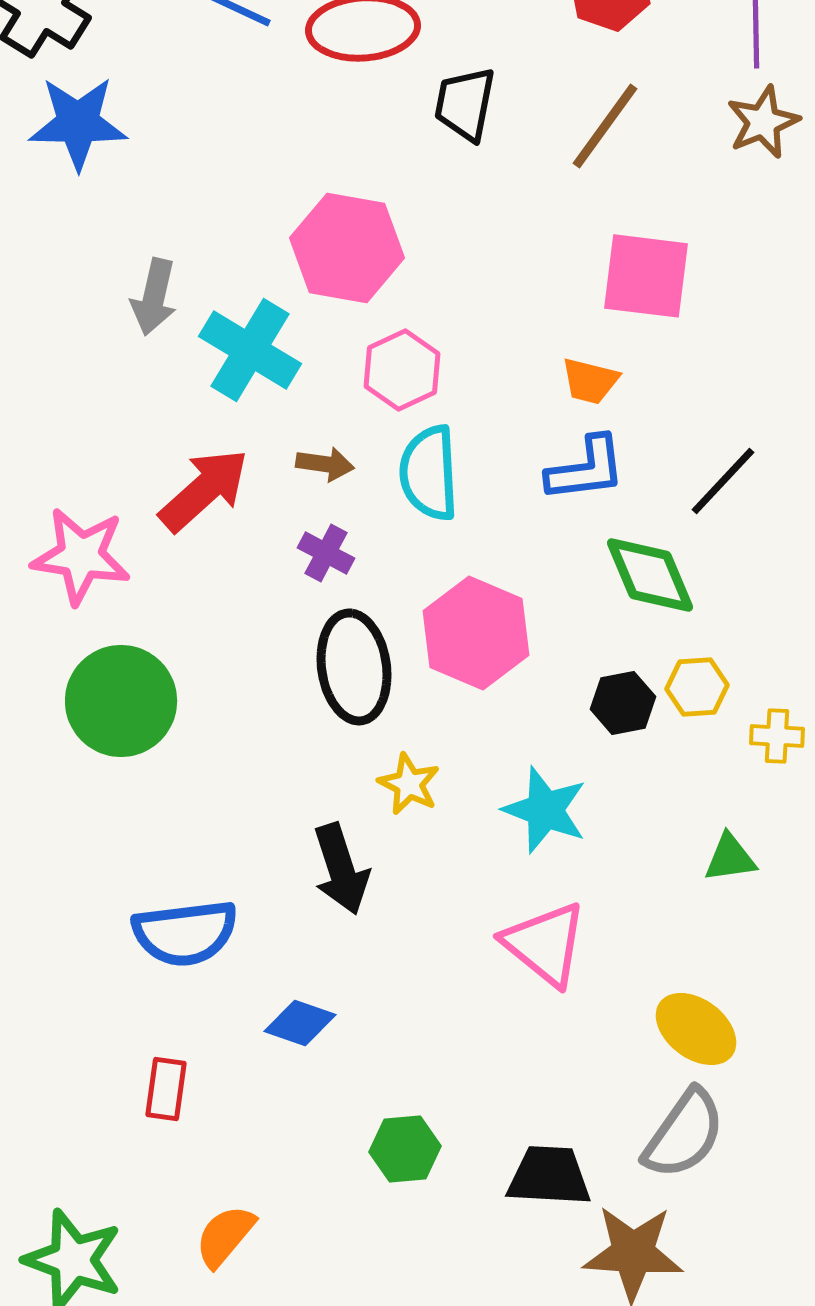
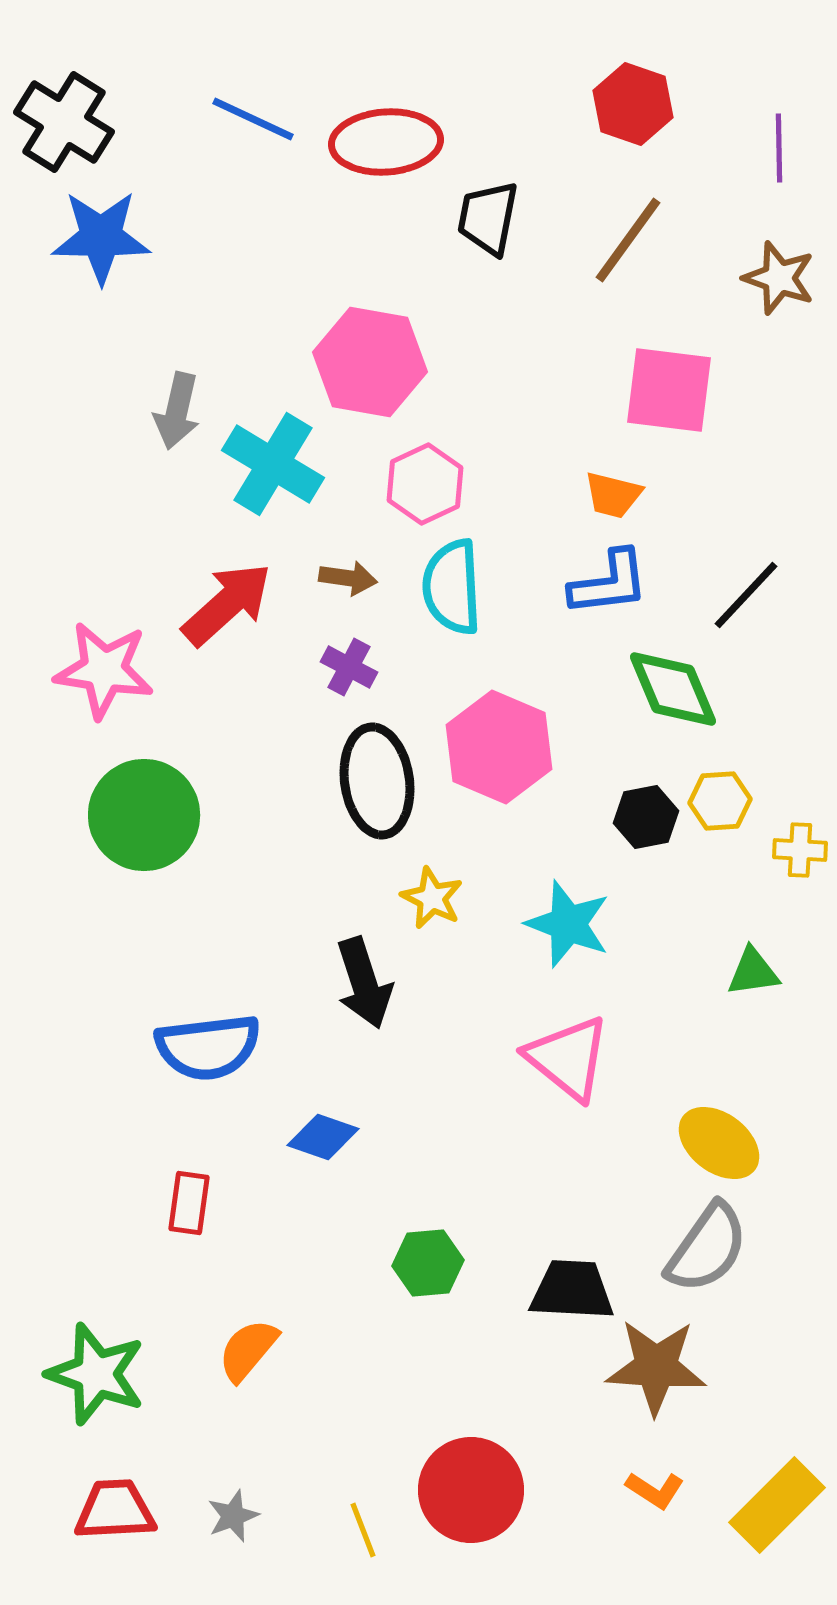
brown star: (763, 122) -> (779, 278), moved, turned -30

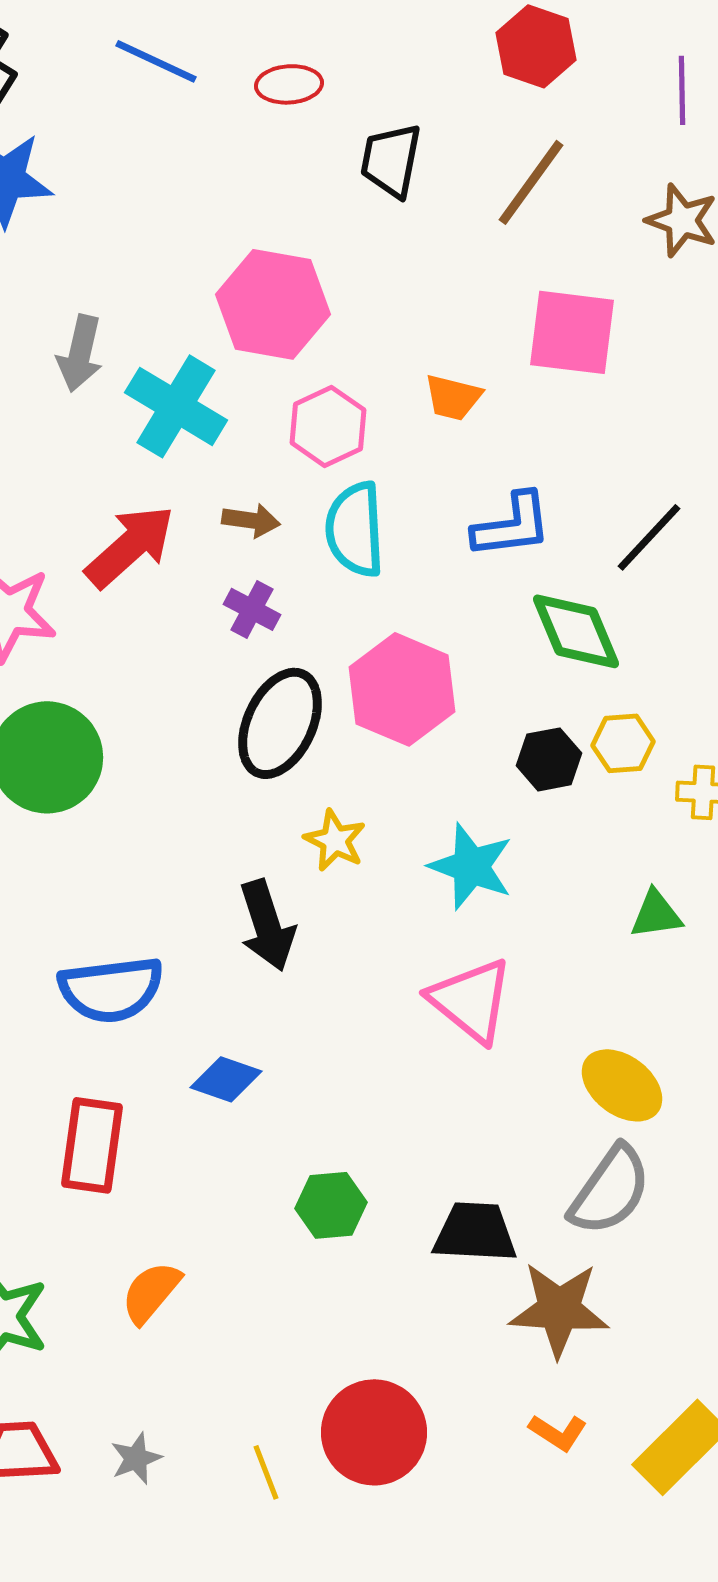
red ellipse: (386, 142) -> (289, 84), size x0.6
orange trapezoid: (613, 495) -> (453, 397), moved
black ellipse: (377, 781) -> (280, 723), turned 33
red rectangle: (189, 1203) -> (92, 1145), size x1.5

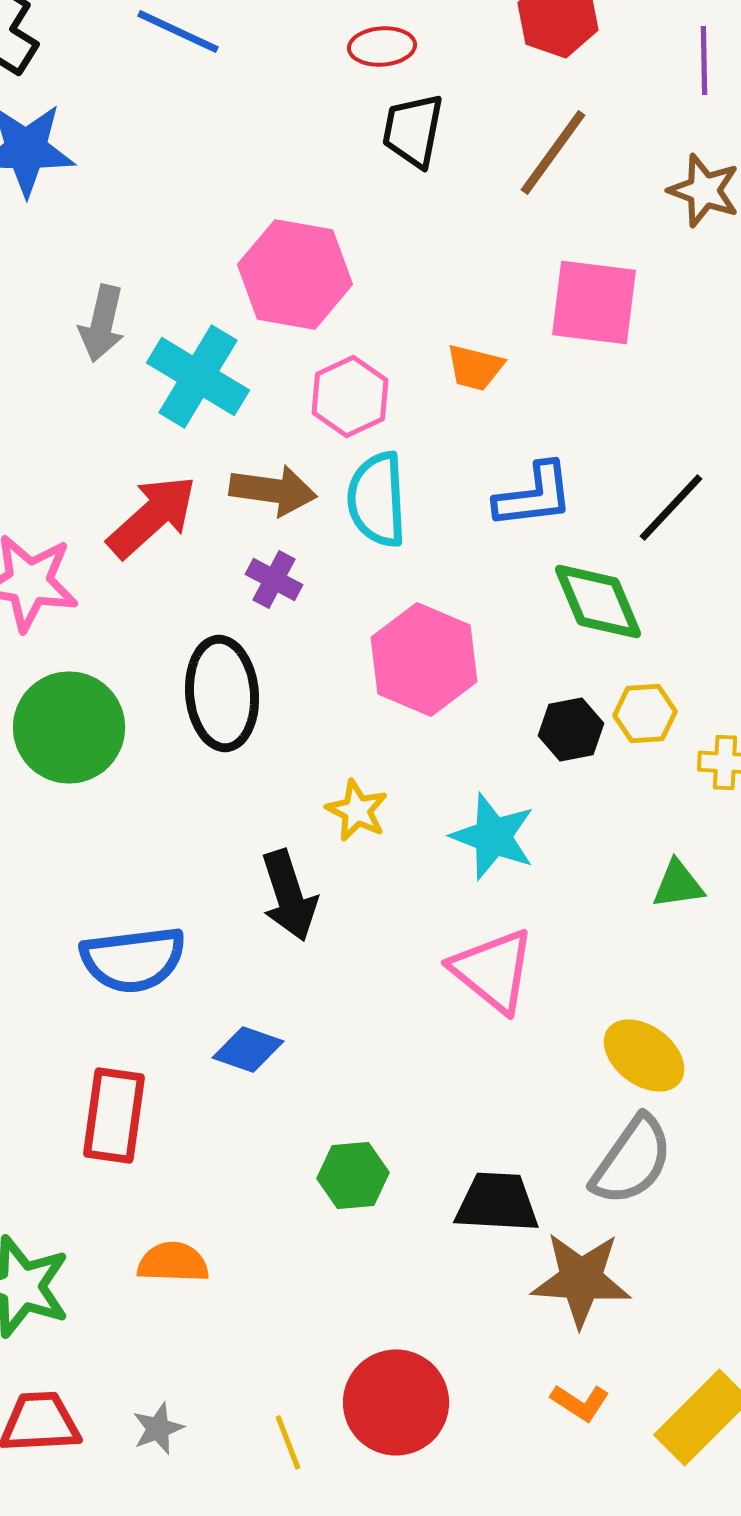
red ellipse: (289, 84) -> (382, 46), moved
brown arrow: (251, 520) -> (273, 490), size x1.5
black ellipse: (280, 723) -> (222, 693), moved, turned -30
orange semicircle: (151, 1292) -> (173, 1262), turned 52

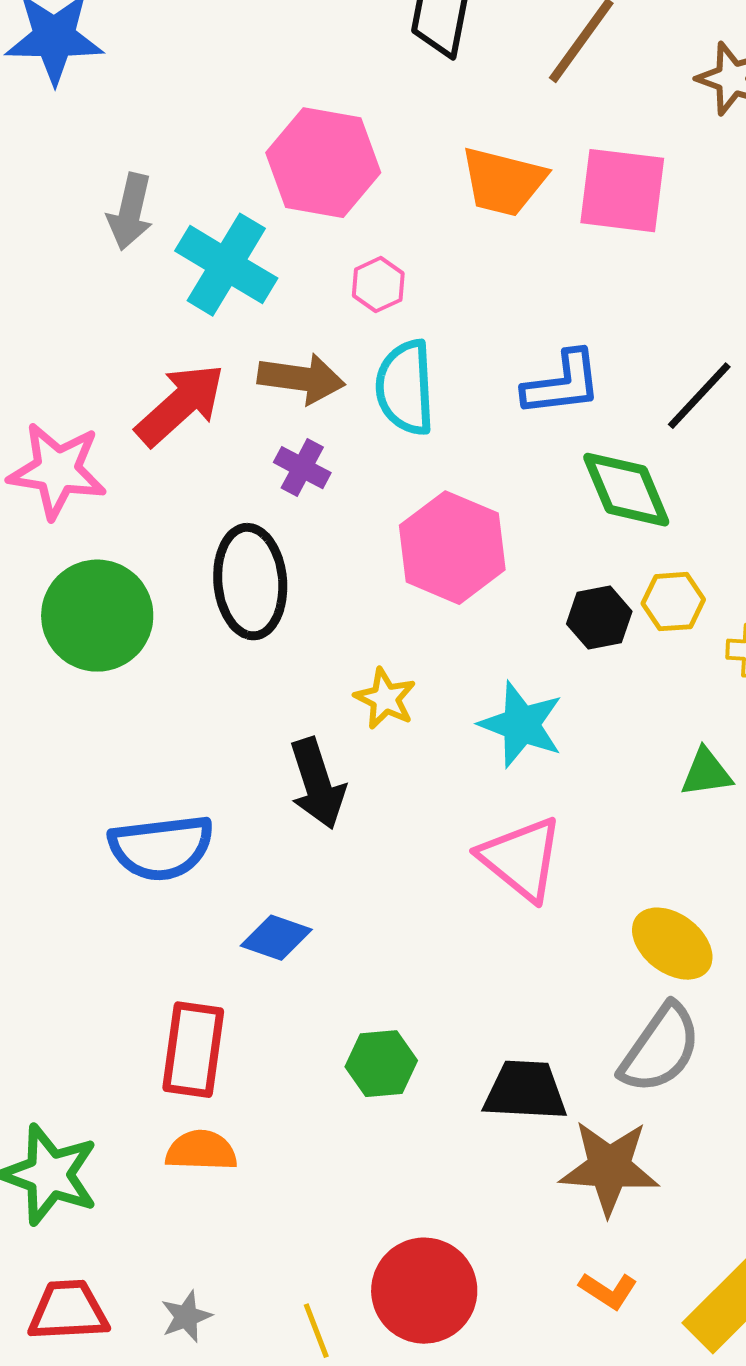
orange trapezoid: (475, 367) -> (503, 182), moved, size x1.5
pink hexagon: (350, 396) -> (378, 285), size x0.7
red rectangle: (114, 1115) -> (193, 1050), moved

